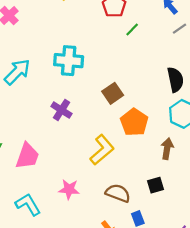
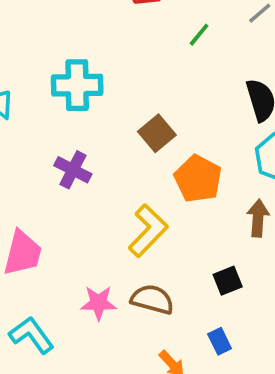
green line: (132, 29) -> (199, 35), moved
black square: (156, 185) -> (228, 281), moved
brown semicircle: (118, 193) -> (152, 299), moved

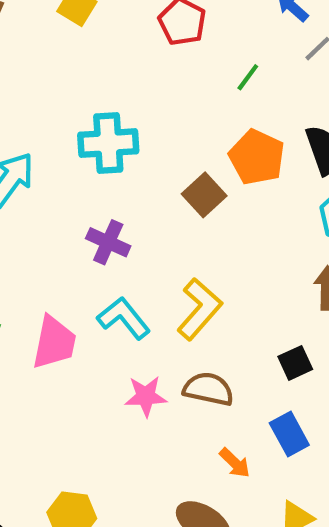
orange pentagon: (198, 179) -> (257, 157), moved
cyan L-shape: (31, 335) -> (124, 318), moved
blue rectangle: (220, 341) -> (289, 434), size x1.4

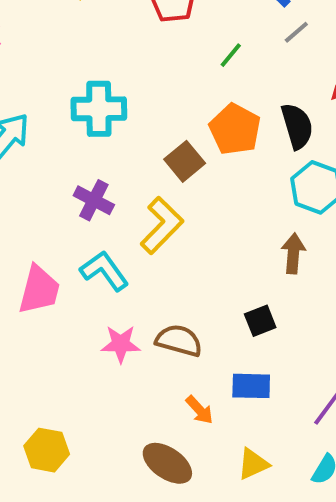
yellow L-shape: (199, 309) -> (162, 225), moved
blue rectangle: (289, 434) -> (251, 386), turned -63

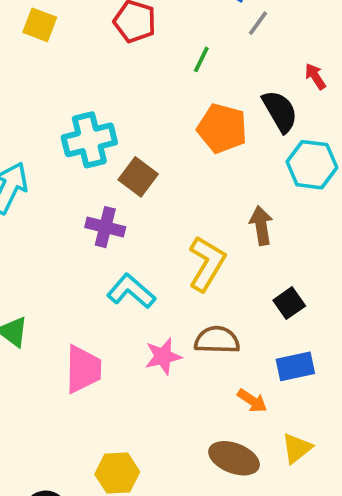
brown square: (185, 161) -> (138, 177), moved
yellow L-shape: (162, 225) -> (207, 264), moved
brown arrow: (293, 253) -> (261, 226), moved
pink trapezoid: (39, 290) -> (83, 369), moved
yellow triangle: (253, 464) -> (297, 448), moved

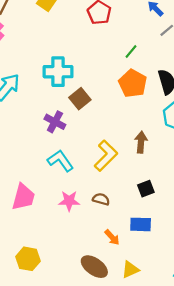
green line: (201, 59) -> (131, 51), moved
brown semicircle: (217, 340) -> (101, 199), size x0.7

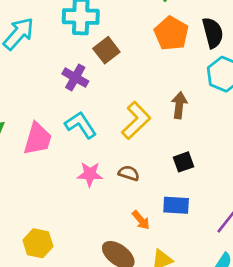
pink trapezoid: (23, 197) -> (38, 139), moved

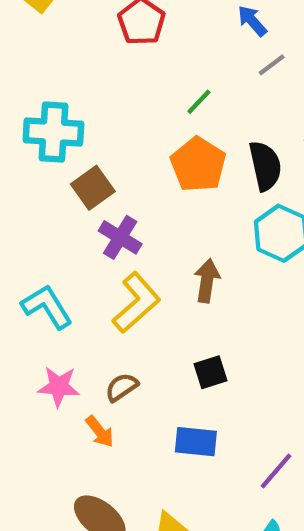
purple cross: (75, 77) -> (120, 237), moved
brown semicircle: (129, 173) -> (122, 387), turned -54
orange arrow: (141, 220) -> (100, 432), moved

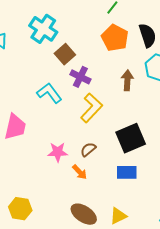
cyan cross: (53, 132) -> (43, 29), turned 36
brown arrow: (207, 281) -> (127, 80), moved
cyan L-shape: (47, 307) -> (49, 93), moved
black square: (211, 372) -> (131, 138), size x1.8

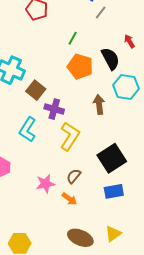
cyan L-shape: (49, 93) -> (28, 129), turned -100

